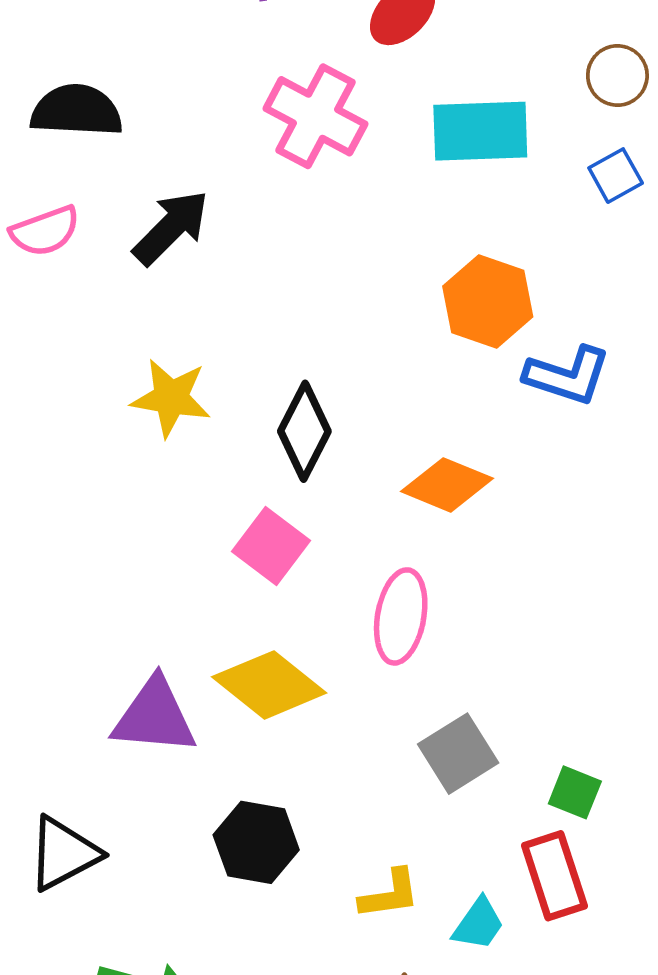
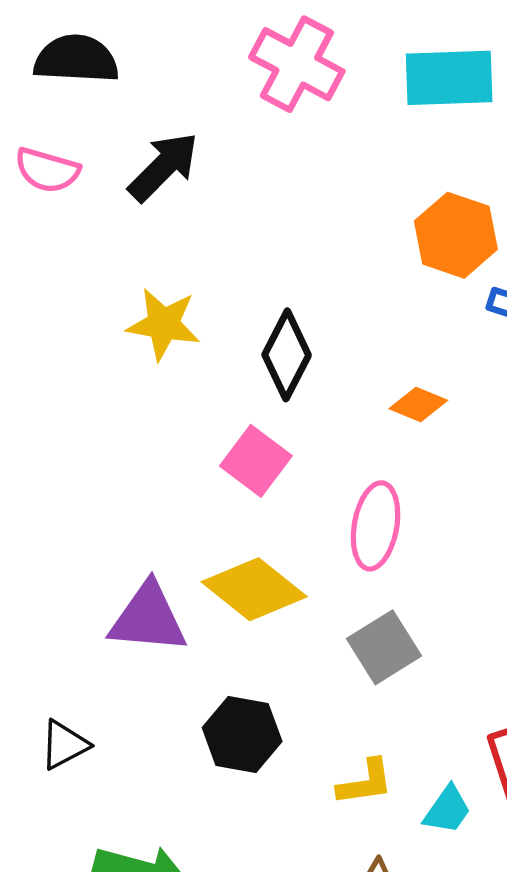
pink semicircle: (45, 231) -> (47, 170), turned 36
orange diamond: (447, 485) -> (418, 404), size x0.7
gray square: (458, 754) -> (384, 647), moved
black triangle: (64, 854) -> (64, 745), size x0.7

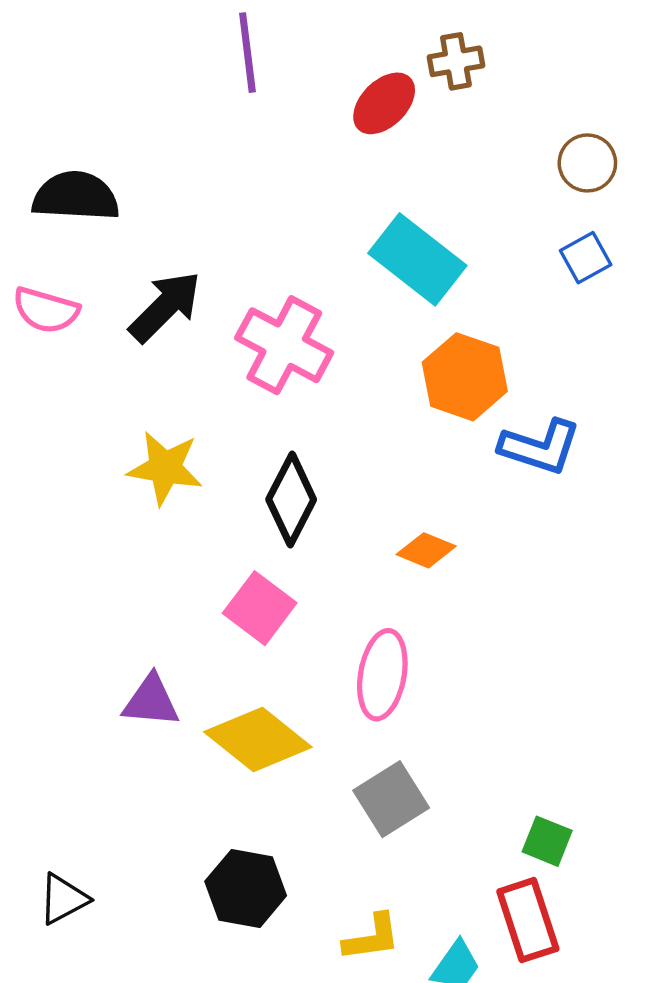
pink cross: (297, 64) -> (284, 345), moved
cyan rectangle: (449, 78) -> (417, 259), moved, turned 40
purple triangle: (148, 618) -> (151, 701), moved, size x0.7

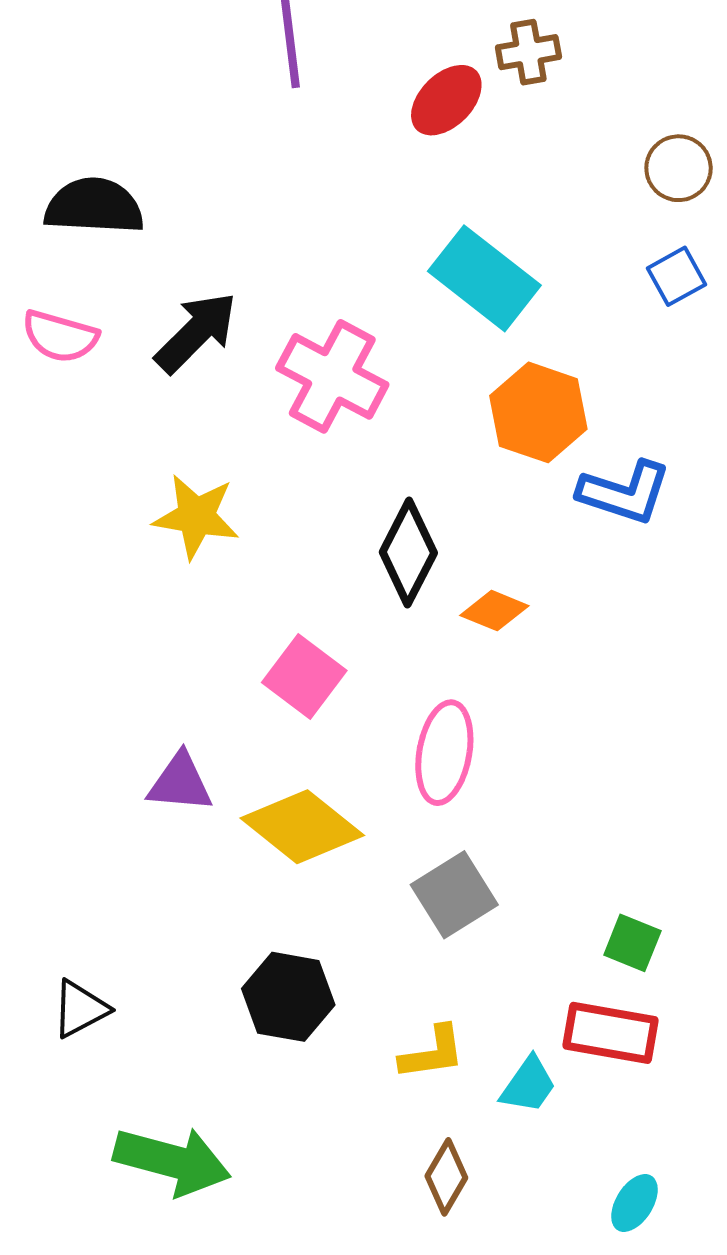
black diamond: (291, 499) -> (408, 553), moved
red rectangle: (528, 920) -> (610, 1033), turned -62

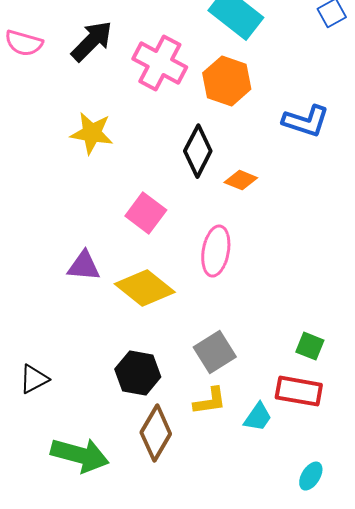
orange hexagon: (538, 412) -> (227, 81), moved
gray square: (454, 895) -> (215, 352), moved
brown diamond: (446, 1177) -> (156, 433), moved, size x1.5

